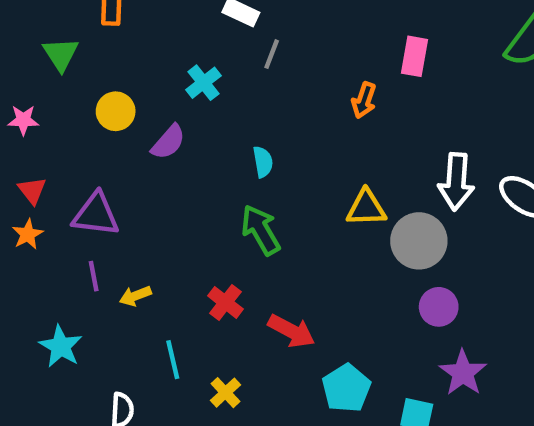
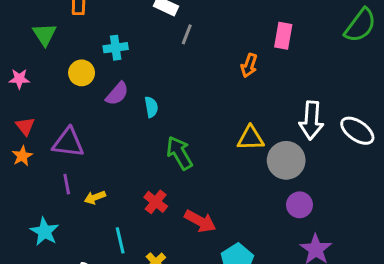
cyan cross: (204, 83) -> (116, 48), moved, turned 30
cyan semicircle: (263, 162) -> (151, 107), moved

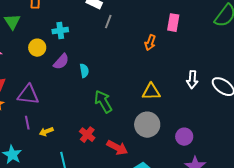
white arrow: (311, 120) -> (192, 80), size x0.7
gray circle: (286, 160) -> (147, 125), moved

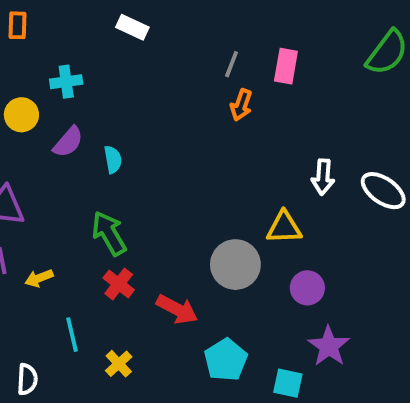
gray line: (108, 22) -> (232, 64), moved
yellow triangle: (151, 92) -> (284, 228), moved
green arrow: (103, 102) -> (109, 233), moved

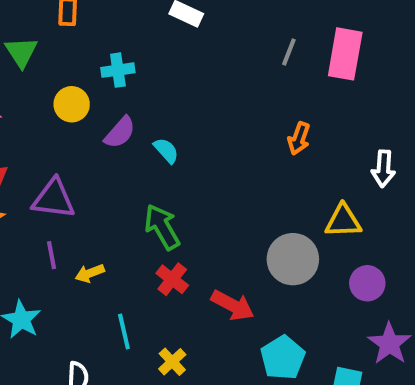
pink rectangle: (286, 66) -> (345, 54), size x1.4
orange arrow: (241, 105) -> (299, 138), moved
cyan semicircle: (113, 159) -> (166, 151), turned -32

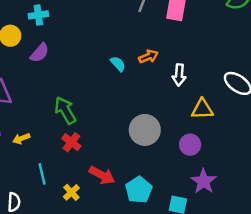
orange arrow: (299, 138) -> (148, 57), turned -132
cyan semicircle: (166, 151) -> (118, 64), moved
white arrow: (383, 169) -> (179, 75), moved
yellow triangle: (343, 221) -> (202, 109), moved
red arrow: (233, 305) -> (102, 175), moved

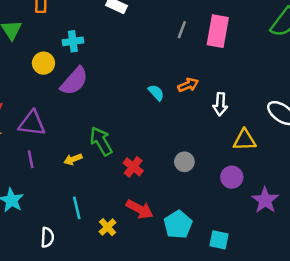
purple semicircle: (40, 53) -> (74, 81), size x1.4
gray circle: (145, 130) -> (184, 162), size x0.6
yellow arrow: (21, 139) -> (73, 159), moved
red cross: (71, 142) -> (133, 167), moved
purple star: (204, 181) -> (265, 200), moved

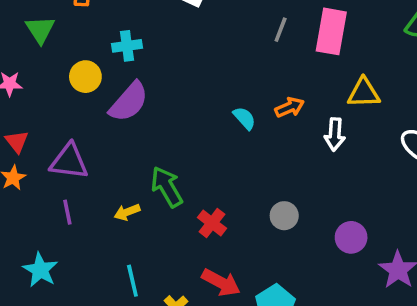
yellow triangle: (245, 140) -> (364, 93), moved

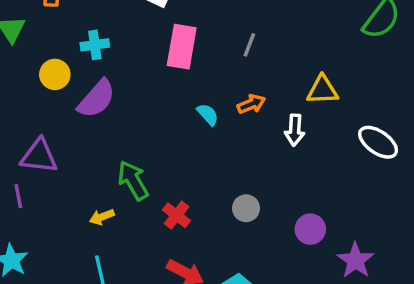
gray line: (281, 30) -> (249, 45), moved
pink rectangle: (331, 31) -> (182, 47), moved
purple line: (67, 212) -> (18, 196), moved
yellow arrow: (127, 212) -> (102, 217), moved

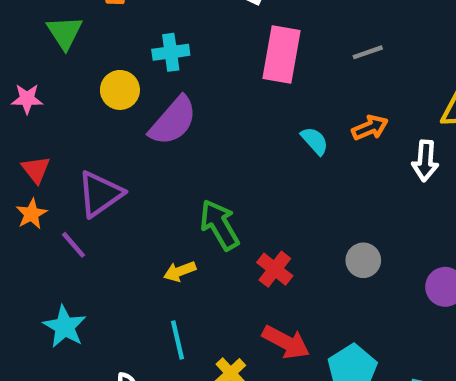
gray line: (249, 45) -> (368, 52), turned 50
purple triangle: (39, 156) -> (100, 194), turned -42
purple line: (18, 196) -> (73, 245), turned -30

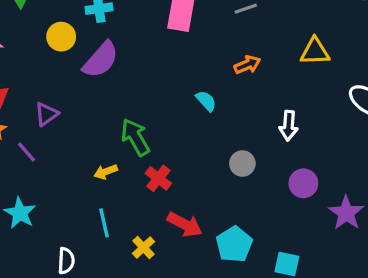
cyan semicircle: (315, 141) -> (206, 101), moved
white arrow: (425, 161) -> (289, 126), moved
purple triangle: (100, 194) -> (46, 114), size x0.7
red cross: (275, 269) -> (158, 178), moved

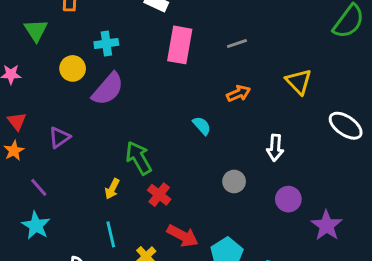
yellow triangle: (315, 51) -> (299, 82), turned 48
purple line: (27, 152) -> (39, 187), moved
yellow arrow: (106, 172) -> (112, 189), turned -42

